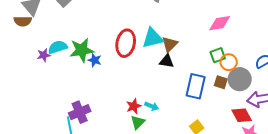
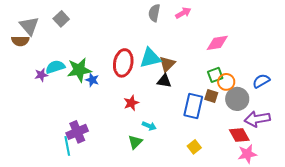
brown square: (221, 82) -> (211, 96), moved
red star: (134, 106) -> (131, 103), moved

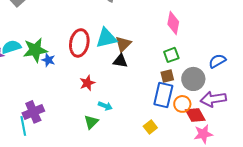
pink diamond: (217, 43) -> (173, 23), turned -70
orange circle: (226, 82) -> (182, 104), moved
brown square: (211, 96) -> (167, 76), turned -32
blue rectangle: (193, 106) -> (163, 95), moved

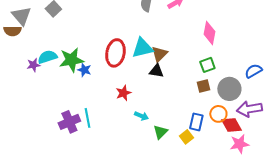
blue rectangle: (163, 95) -> (196, 122), moved, size x0.7
green triangle: (91, 122) -> (160, 132), moved
cyan line: (23, 126) -> (87, 118), moved

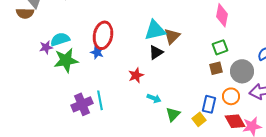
red ellipse: (115, 53) -> (103, 35), moved
green star: (71, 60) -> (66, 60), moved
black triangle: (156, 71) -> (156, 52), moved, turned -42
red diamond: (231, 125) -> (235, 121), moved

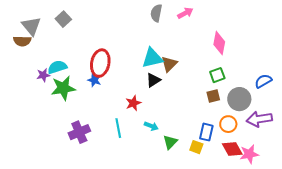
cyan line: (100, 100) -> (118, 128), moved
yellow square: (199, 119) -> (196, 147), turned -32

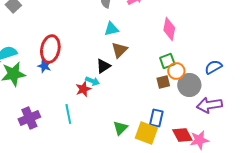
cyan triangle: (152, 58) -> (111, 29), moved, size x0.7
orange circle: (228, 124) -> (176, 71), moved
cyan arrow: (151, 126) -> (92, 81), moved
yellow square: (196, 147) -> (146, 133), size x1.6

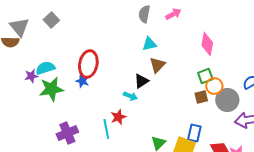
red star: (83, 89) -> (118, 117), moved

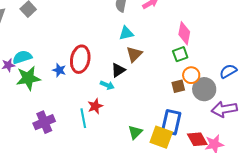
red ellipse: (88, 64) -> (80, 59), moved
green square: (205, 76) -> (180, 54), moved
blue rectangle: (194, 133) -> (171, 122), size x1.4

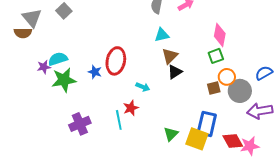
black triangle: (118, 70) -> (175, 72), moved

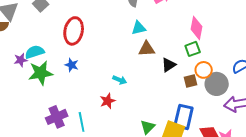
brown triangle: (170, 56) -> (147, 49), turned 42
red ellipse: (116, 61) -> (74, 31), moved
black triangle: (175, 72) -> (169, 65), moved
cyan line: (119, 120) -> (82, 122), moved

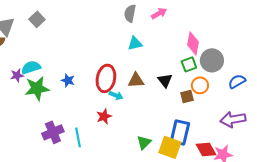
red ellipse: (74, 31) -> (106, 78), moved
brown triangle: (147, 49) -> (136, 80), moved
black triangle: (169, 65) -> (165, 80), turned -35
gray circle: (217, 84) -> (212, 60), moved

